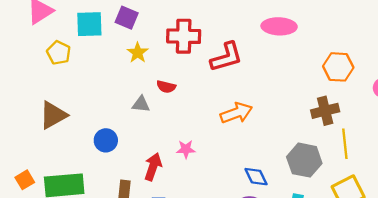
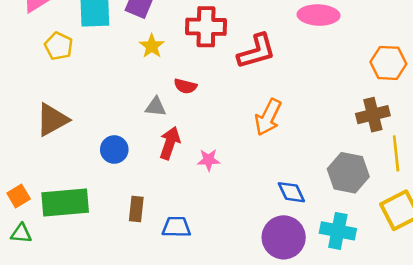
orange arrow: (236, 113) -> (268, 117), turned 136
red arrow: (153, 167) -> (170, 143), moved

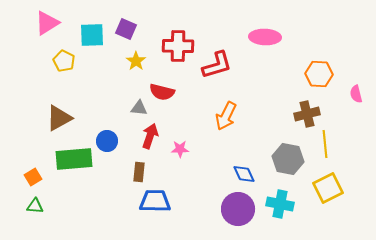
red semicircle: (185, 86) -> (162, 92), size x1.4
green rectangle: (65, 203) -> (74, 159), moved
brown rectangle: (136, 209) -> (139, 172), moved
blue trapezoid: (176, 227) -> (155, 201), size x1.4

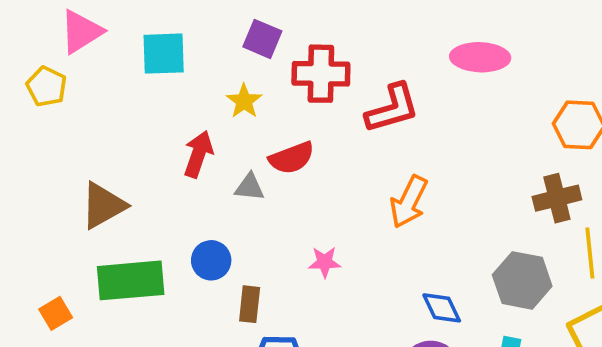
purple square: (126, 29) -> (262, 39), moved
yellow pentagon: (64, 61) -> (46, 87), moved
red semicircle: (162, 92) -> (292, 158), turned -35
red arrow: (150, 136) -> (198, 154), moved
blue circle: (107, 141) -> (211, 260), moved

